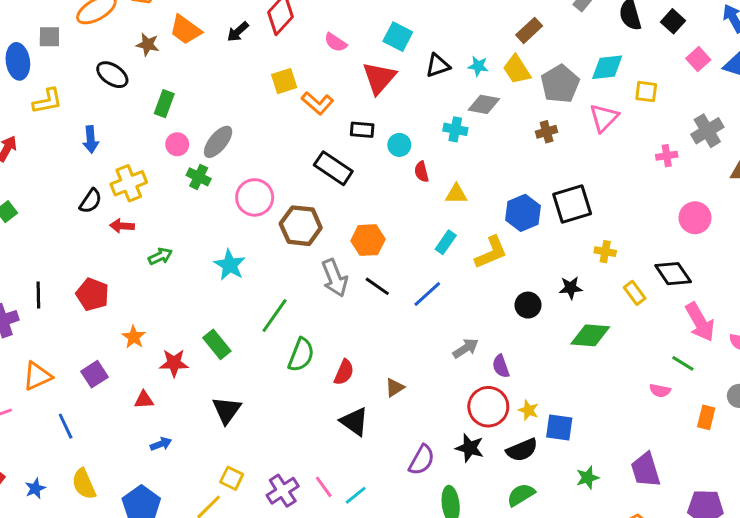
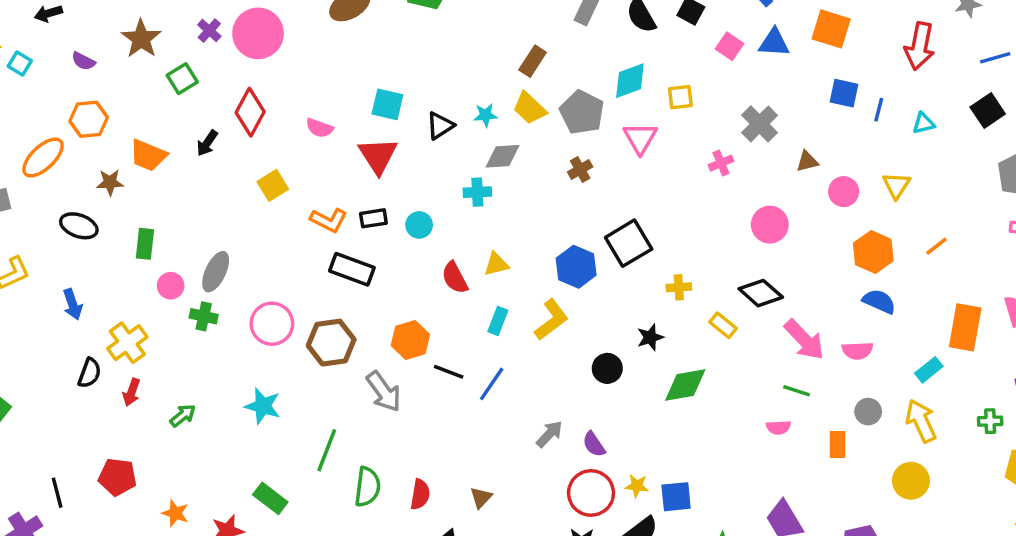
orange L-shape: (317, 103) -> (329, 220), moved
red semicircle: (422, 172) -> (455, 278), moved, size x1.4
red arrow: (122, 226) -> (132, 392), turned -60
black line: (377, 286) -> (449, 372), moved

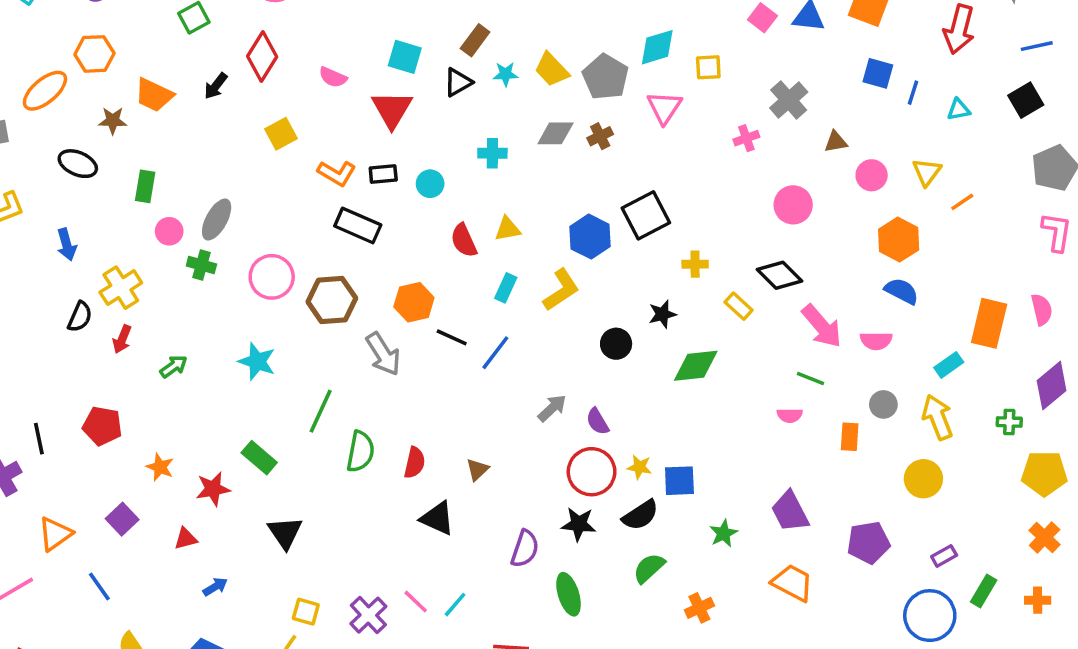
brown rectangle: (533, 61) -> (475, 40), moved
gray diamond: (502, 156) -> (555, 133), moved
orange line: (937, 246) -> (962, 202), moved

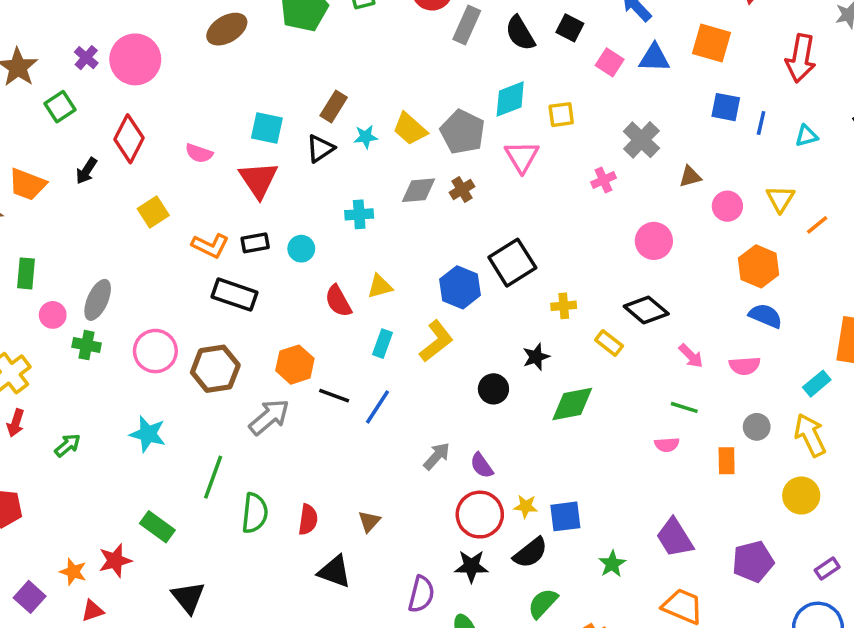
pink arrow: (822, 326) -> (691, 356), size x0.6
gray arrow: (383, 354) -> (269, 417), turned -93
orange star: (160, 467) -> (73, 572), moved

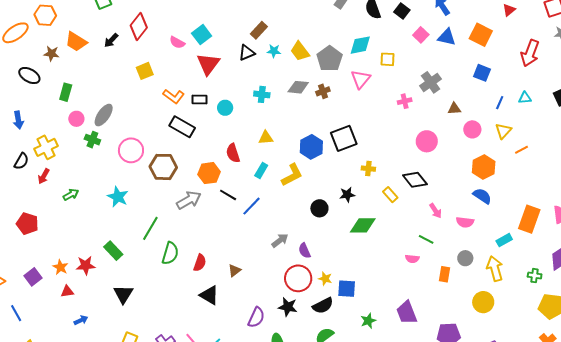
blue line: (761, 123) -> (500, 103), moved
cyan square: (267, 128) -> (202, 35), moved, turned 30
red semicircle: (338, 301) -> (233, 153), moved

